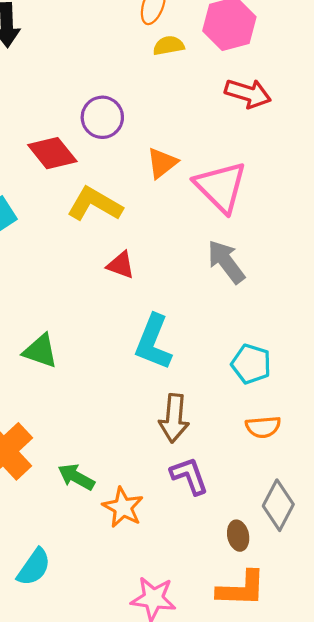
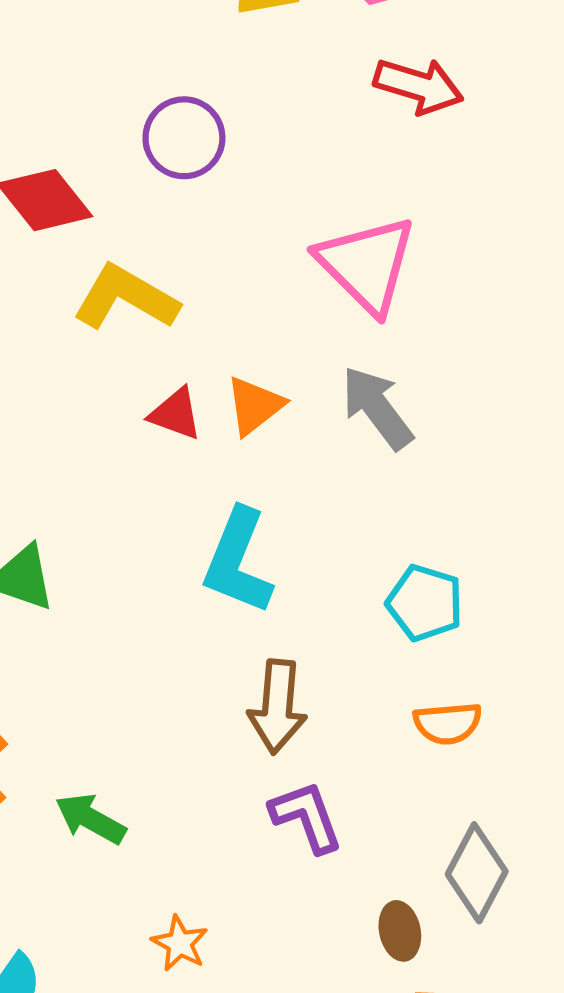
purple circle: (102, 117) -> (184, 138), moved
orange triangle: (162, 163) -> (255, 406), moved
orange star: (123, 507) -> (180, 943), moved, size x0.7

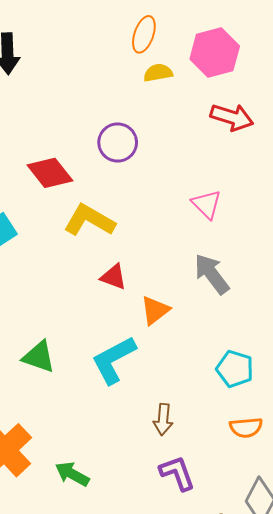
pink triangle: (367, 264) -> (207, 204), size x0.6
orange triangle: (255, 406) -> (155, 310), moved
cyan L-shape: (238, 561) -> (114, 360), moved, turned 40
brown arrow: (277, 707) -> (163, 419), size x0.7

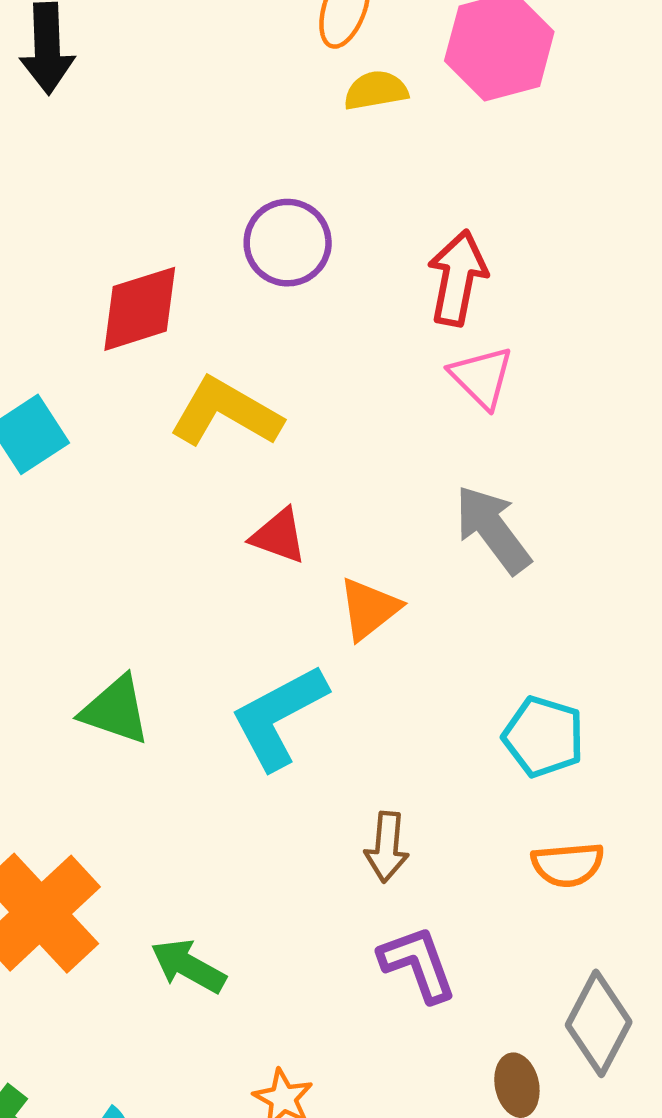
red arrow: (232, 117) -> (457, 278), moved, turned -96
red diamond: (50, 173) -> (140, 309), turned -69

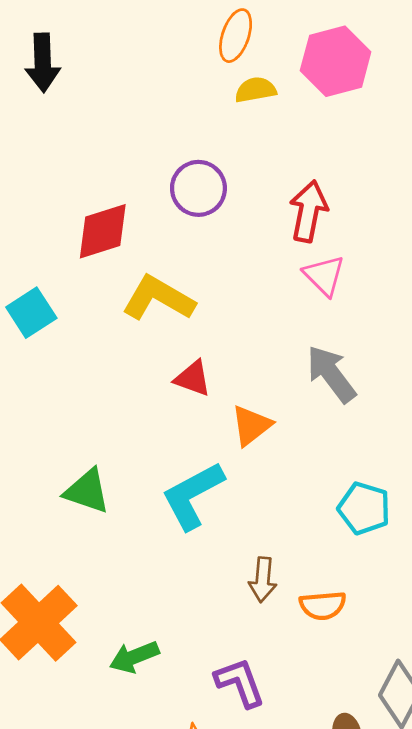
orange semicircle: (568, 865) -> (323, 605), moved
purple L-shape: (418, 964) -> (240, 683), moved
green arrow: (188, 966) -> (134, 657), turned -51

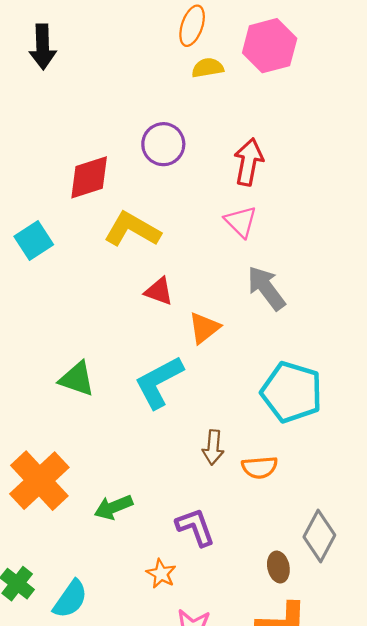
pink triangle: (324, 276) -> (241, 222), moved
cyan pentagon: (364, 508) -> (292, 392), size x1.5

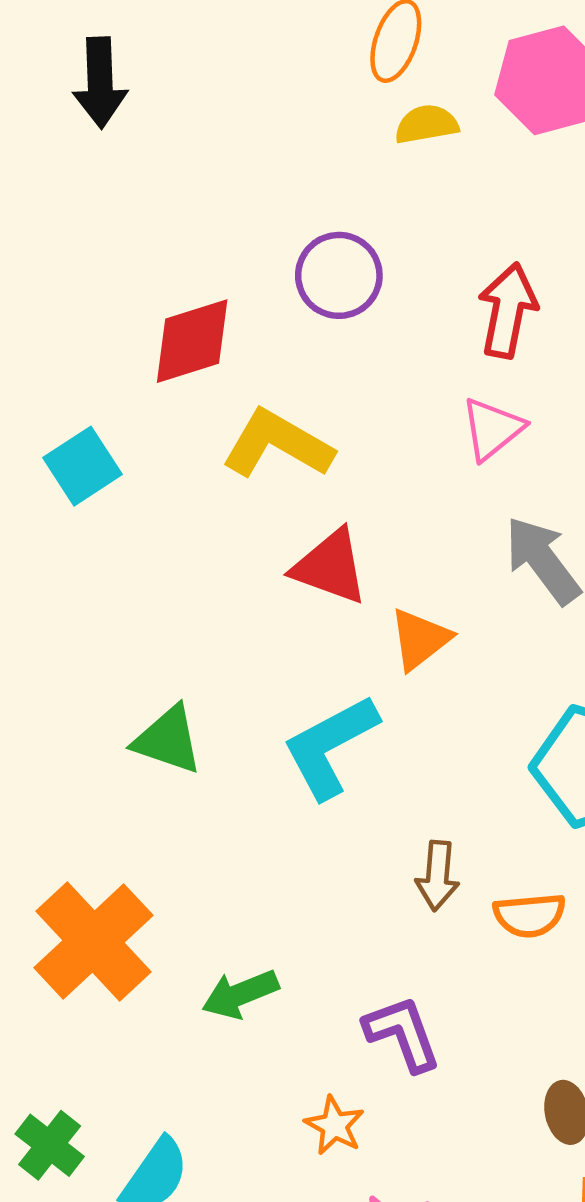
pink triangle: (241, 222) -> (492, 429), turned 36
red triangle: (159, 291) -> (330, 567), size x1.4

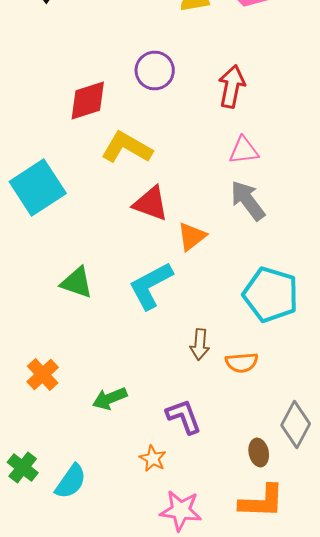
pink triangle: (492, 429) -> (244, 150), moved, turned 32
cyan square: (83, 466) -> (38, 188), moved, size x1.6
orange cross: (93, 941) -> (43, 374), size x0.6

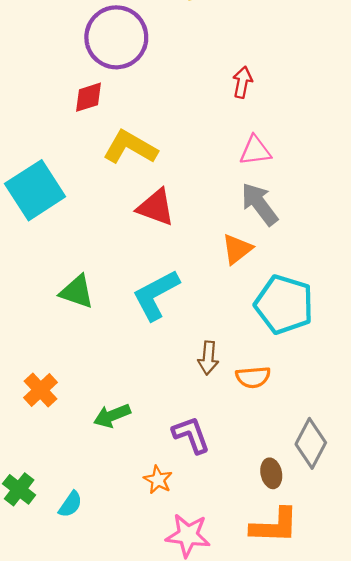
purple circle: (155, 70) -> (116, 37), moved, size x1.5
red arrow: (232, 86) -> (242, 82), size x0.7
red diamond: (88, 100) -> (89, 97), size x0.7
orange triangle: (192, 236) -> (237, 249), moved
cyan semicircle: (71, 482) -> (70, 504), size x0.7

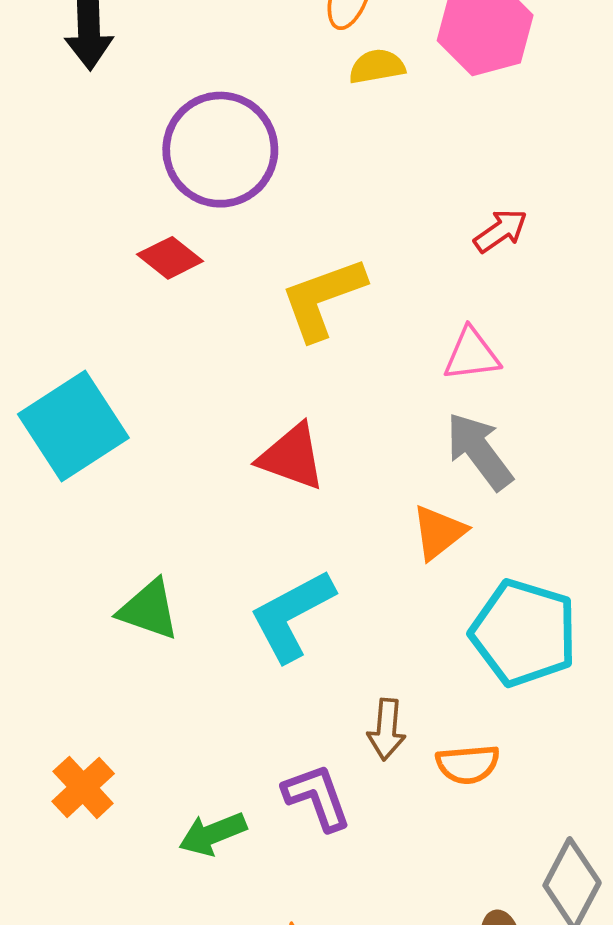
red arrow: (242, 82) -> (501, 231), moved, turned 44
red diamond: (89, 97) -> (170, 258), turned 56
yellow L-shape: (130, 147) -> (323, 298), moved, turned -50
purple L-shape: (191, 435) -> (317, 797), moved

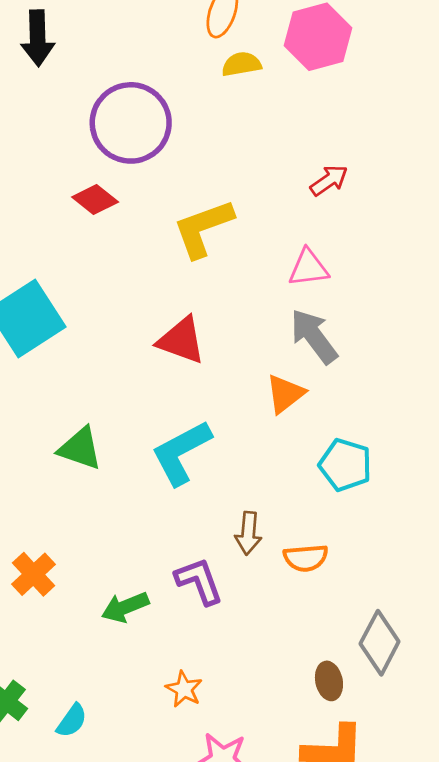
cyan pentagon: (524, 633) -> (345, 465), size x0.7

